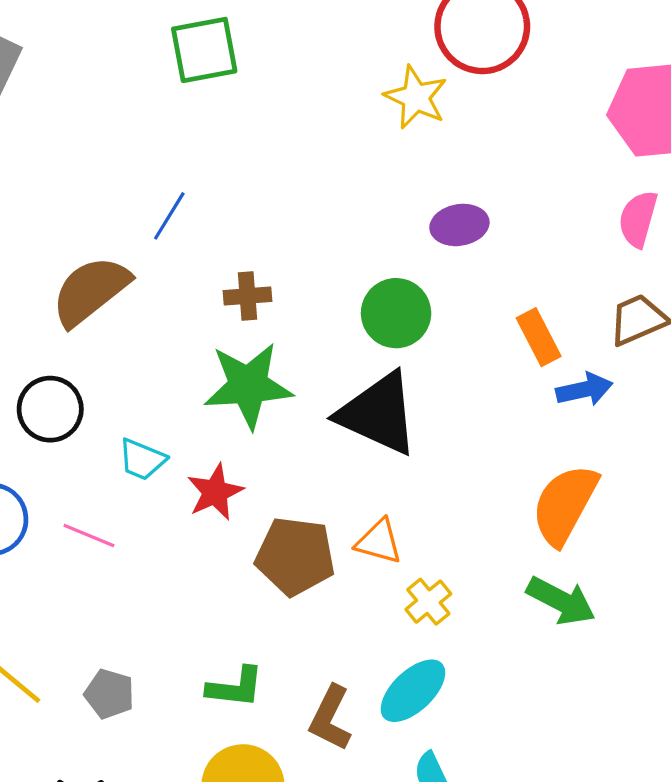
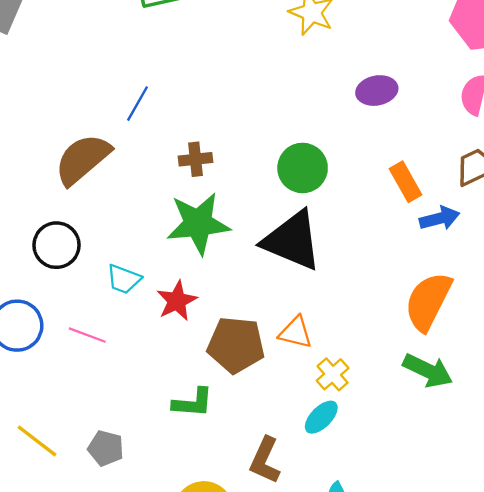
purple ellipse: (459, 225) -> (377, 91), moved
green L-shape: (235, 687) -> (193, 403), moved
cyan ellipse: (413, 691) -> (321, 417), moved, size x0.7

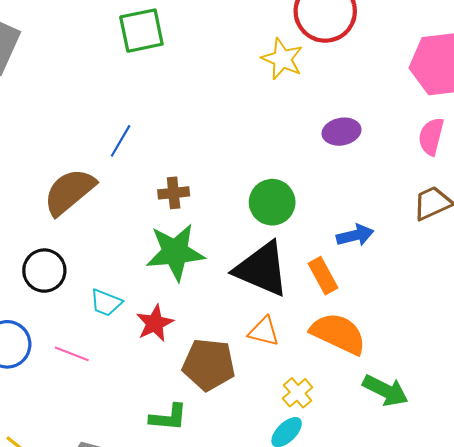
orange rectangle: (405, 182) -> (323, 276), moved
blue arrow: (440, 218) -> (355, 235), moved
orange semicircle: (428, 301) -> (338, 334), moved, turned 88
orange triangle: (296, 332) -> (264, 331), moved

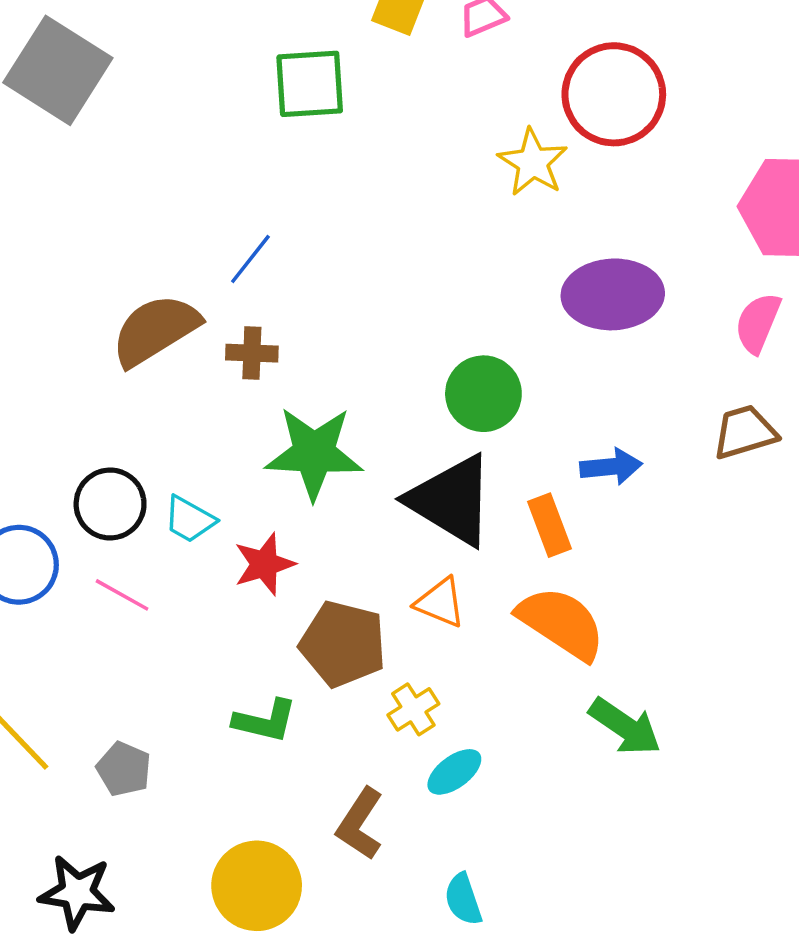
purple ellipse: (341, 132) -> (613, 294), size x1.6
brown cross: (174, 193) -> (252, 353), moved
black circle: (44, 271) -> (110, 504), moved
yellow cross: (298, 393) -> (413, 709), moved

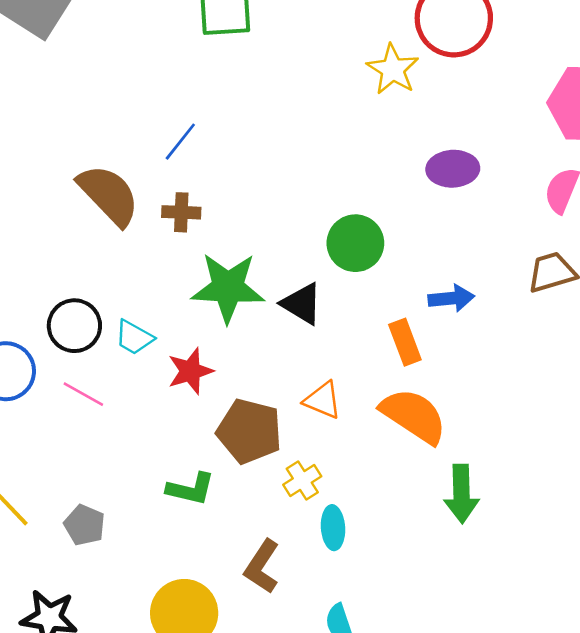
purple ellipse: (613, 294) -> (453, 169), size x0.7
brown semicircle: (155, 330) -> (109, 195), turned 78
black triangle: (451, 500) -> (302, 304), moved, size x0.6
green arrow: (625, 727) -> (461, 494), turned 54
cyan ellipse: (454, 772) -> (333, 528), turned -57

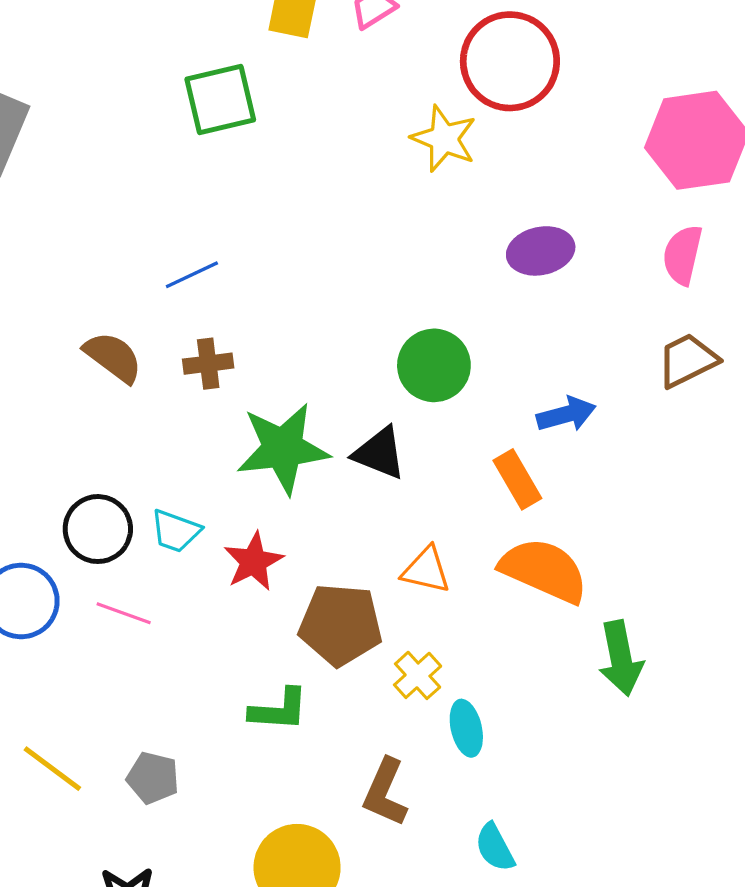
blue line: (180, 142) -> (192, 275), turned 36
brown semicircle: (109, 195) -> (113, 357), size x0.7

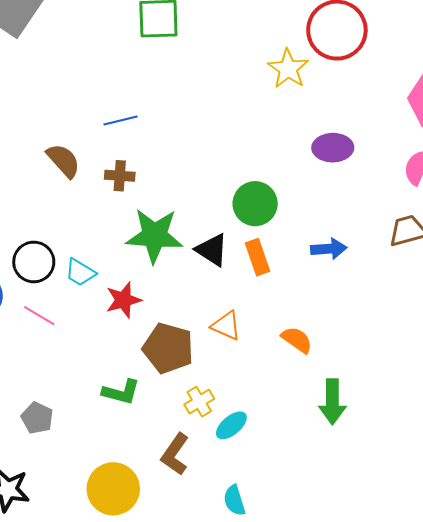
orange rectangle: (517, 479) -> (258, 257), moved
orange semicircle: (544, 570) -> (297, 340), size x0.6
yellow cross: (418, 675) -> (199, 402), moved
cyan ellipse: (466, 728) -> (231, 425), turned 52

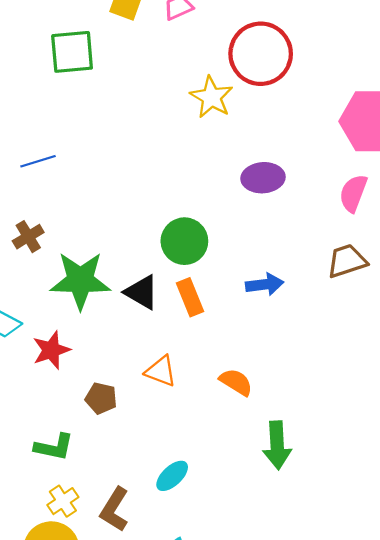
brown cross: (120, 176) -> (28, 237), moved, turned -32
brown pentagon: (168, 348) -> (101, 398), size x0.6
yellow cross: (199, 402) -> (63, 501), moved

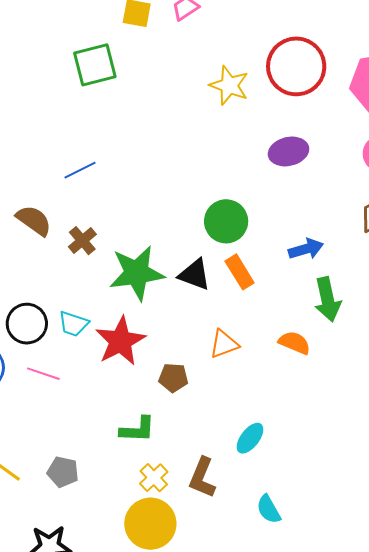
red circle: (261, 54) -> (296, 66), moved
red star: (51, 350) -> (120, 341), size x1.4
orange triangle: (161, 371) -> (224, 344), turned -32
green arrow: (277, 445) -> (328, 299), moved

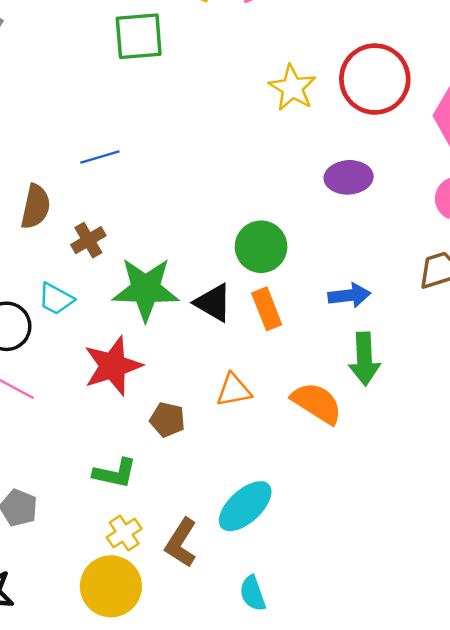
brown semicircle: (34, 220) -> (36, 207), turned 57
cyan trapezoid: (73, 324) -> (56, 299), moved
orange semicircle: (295, 343) -> (317, 403), size x1.4
cyan ellipse: (250, 438) -> (245, 506), size x1.5

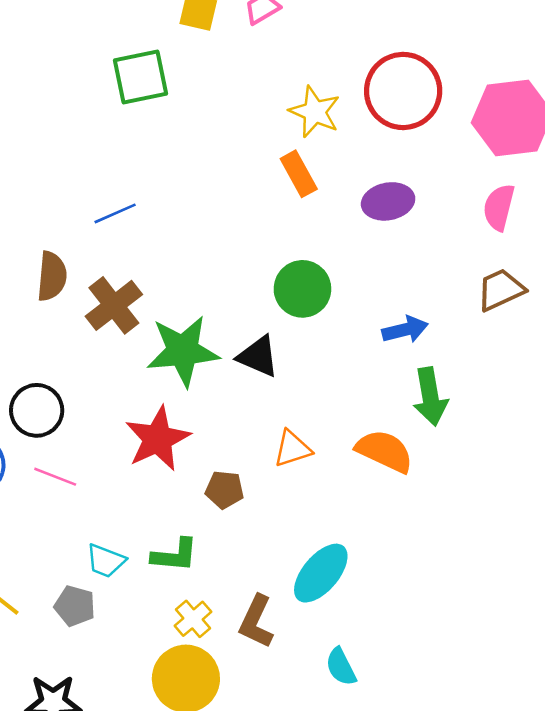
brown cross: (88, 240) -> (114, 305), size x1.5
cyan trapezoid: (56, 299) -> (106, 561), moved
orange rectangle: (267, 309) -> (299, 174), moved

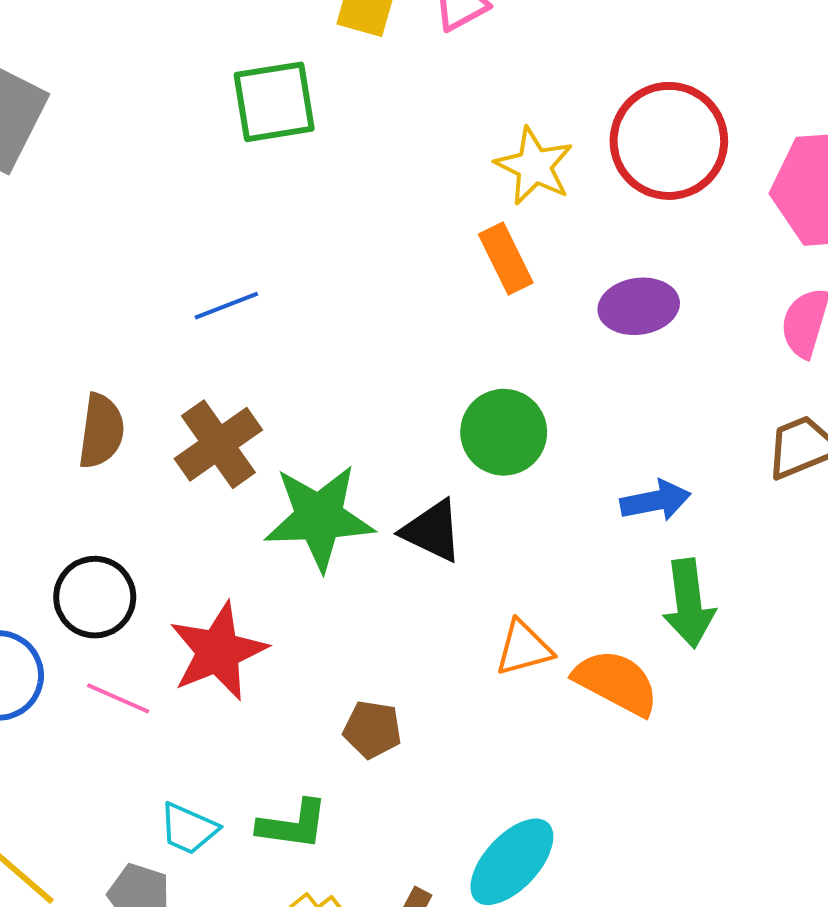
brown semicircle: (52, 276) -> (101, 431), moved
red star: (158, 439) -> (218, 651), moved
orange triangle: (292, 449) -> (524, 648), moved

